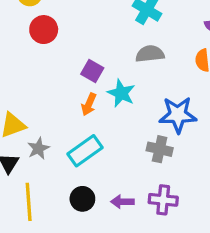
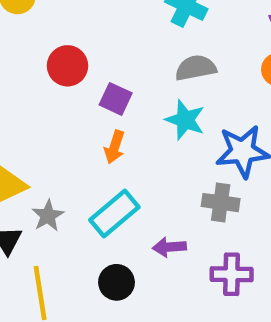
red circle: (44, 30) -> (67, 66), moved
cyan star: (121, 93) -> (185, 120), moved
purple arrow: (122, 202) -> (169, 247), moved

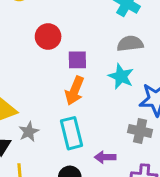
purple square: (116, 99) -> (77, 60), turned -30
orange arrow: (115, 147) -> (75, 91), size x1.4
cyan rectangle: (114, 213) -> (72, 133), turned -68

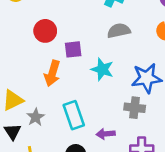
cyan star: (121, 76) -> (102, 69), moved
orange arrow: (75, 91) -> (52, 73), moved

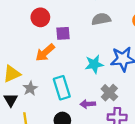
cyan star: (102, 69) -> (94, 64), moved, turned -30
orange arrow: (52, 73) -> (45, 53), turned 30
gray cross: (135, 108) -> (109, 93), moved, turned 35

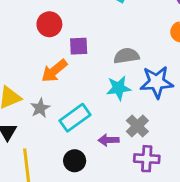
gray semicircle: (101, 19) -> (126, 56), moved
gray star: (30, 88) -> (40, 108), moved
cyan rectangle: (62, 88) -> (75, 118), turned 70

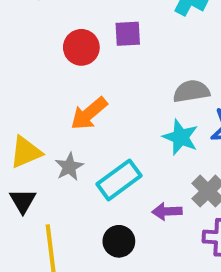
purple square: (79, 46) -> (128, 34), moved
cyan star: (119, 88) -> (181, 137), turned 30

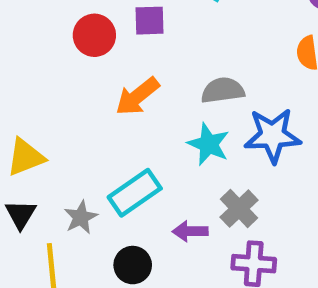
orange arrow: (89, 114) -> (137, 96), moved
gray star: (69, 167) -> (81, 217), moved

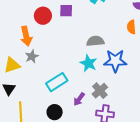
orange arrow: (137, 96) -> (26, 36), moved, turned -66
gray star: (81, 217) -> (32, 56), moved
purple arrow: (190, 231) -> (79, 99), turned -56

